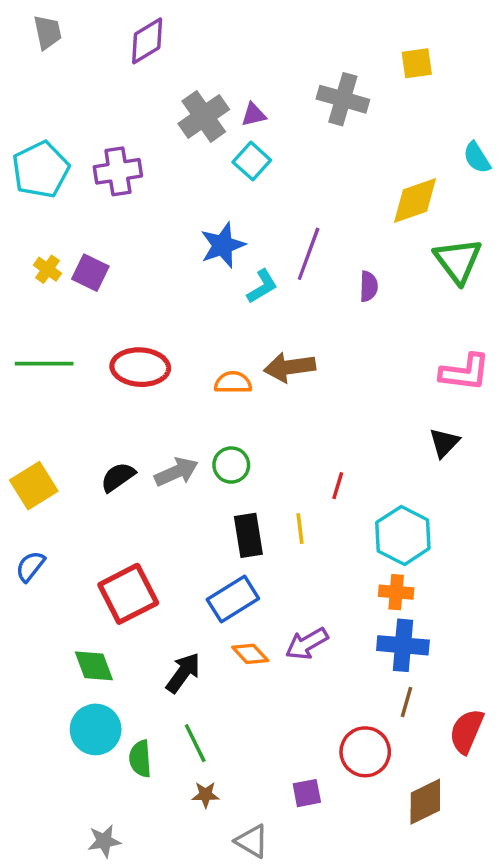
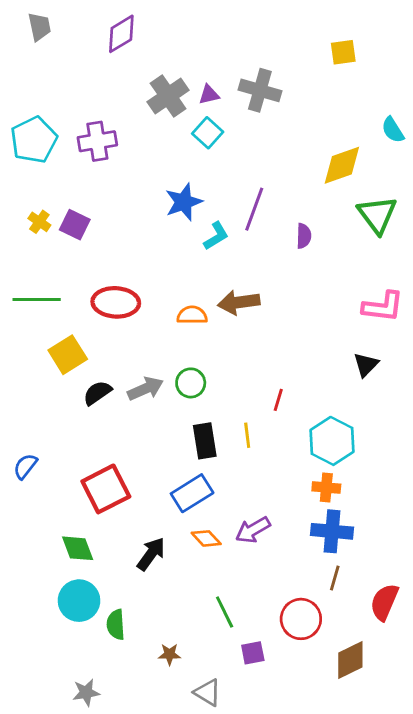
gray cross: (343, 99) -> (260, 90), moved
yellow square: (34, 486) -> (68, 355), moved
green line: (195, 743) -> (225, 612), moved

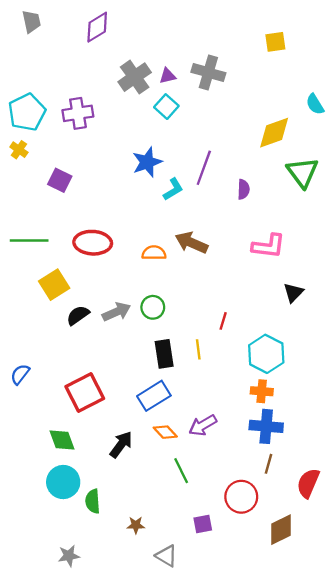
yellow cross: (39, 222) -> (19, 150), moved
brown arrow: (239, 302) -> (191, 243), turned 32
pink L-shape: (383, 307) -> (268, 246), moved
green line: (225, 612) -> (181, 471), moved

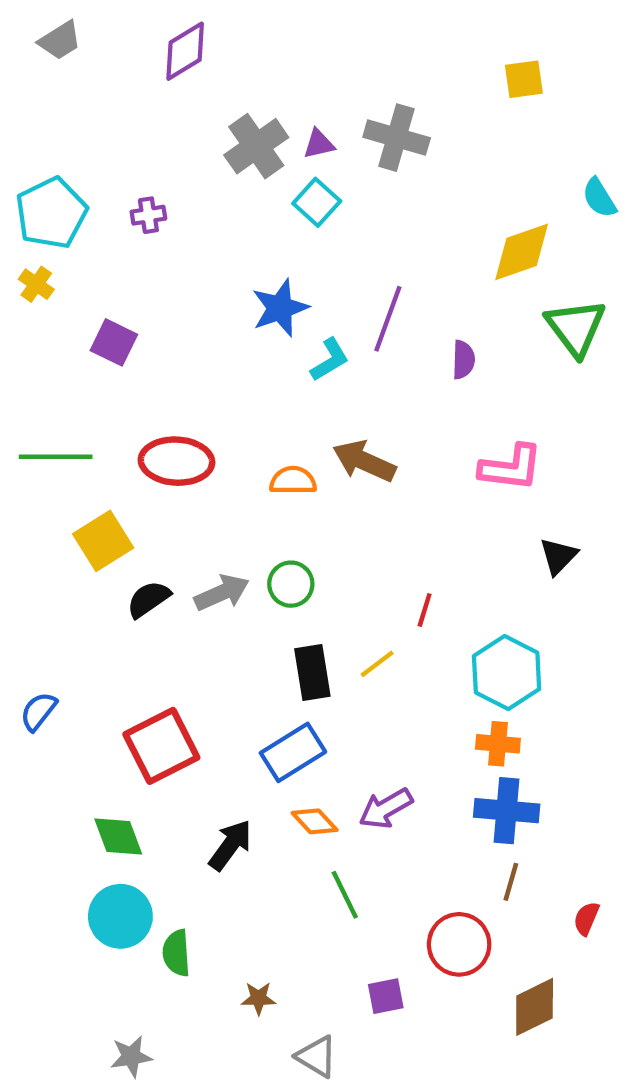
gray trapezoid: (31, 21) -> (60, 40), turned 70
purple cross: (78, 113) -> (148, 215), size x0.6
yellow line: (198, 349) -> (377, 664), turned 60
red semicircle: (308, 483) -> (586, 918), size x0.6

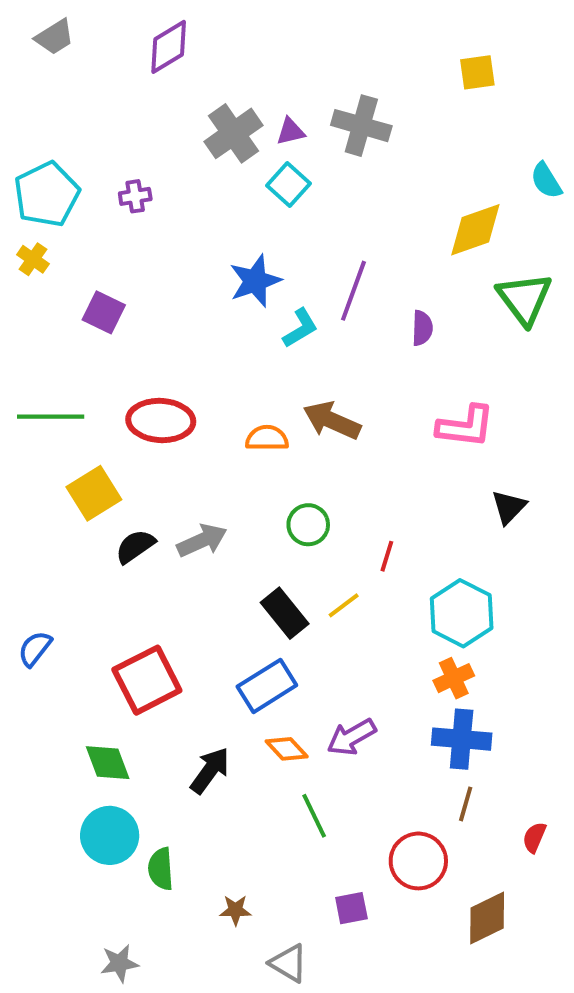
green circle: (291, 584) -> (308, 525), moved
black rectangle: (312, 673) -> (285, 613), turned -30
orange cross: (498, 744) -> (454, 678), turned -30

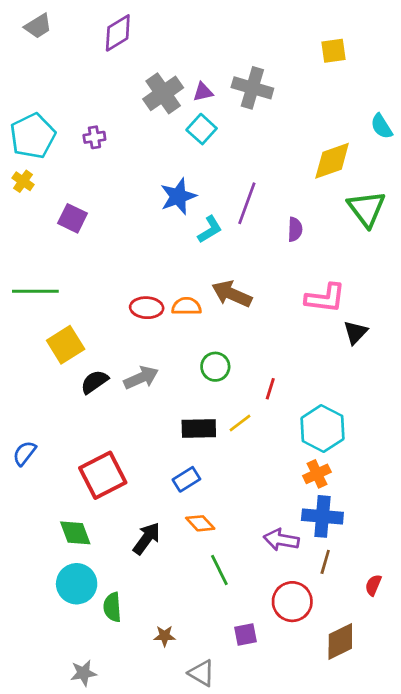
red ellipse: (161, 420) -> (147, 308), moved, size x0.7
black triangle: (509, 507) -> (355, 332), moved
black rectangle: (285, 613) -> (199, 429), turned -52
blue rectangle: (267, 686) -> (186, 479), size x0.7
purple arrow: (351, 737) -> (281, 540), moved, turned 40

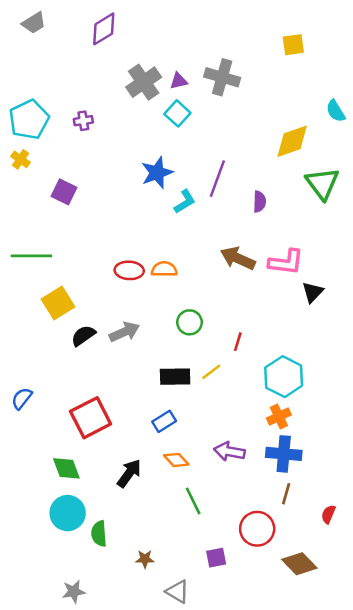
brown arrow: (232, 294) -> (238, 258), moved
purple arrow: (281, 540) -> (229, 451), moved
brown diamond: (340, 641) -> (299, 564), turned 72

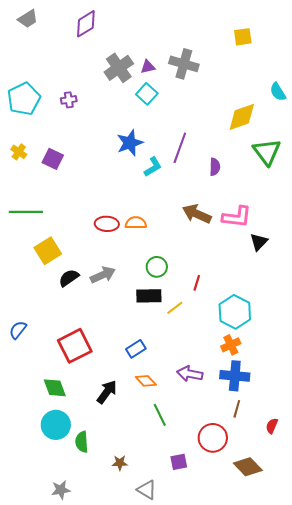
yellow cross: (21, 159) -> (19, 152), moved
black rectangle: (175, 377) -> (149, 296), moved

